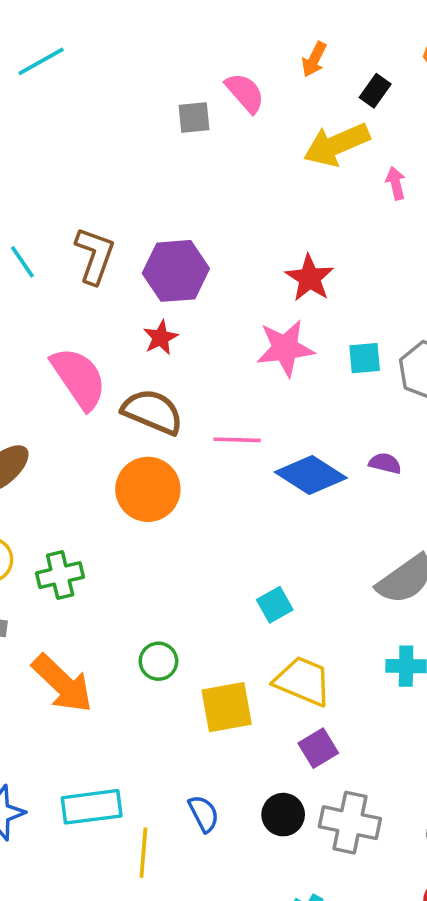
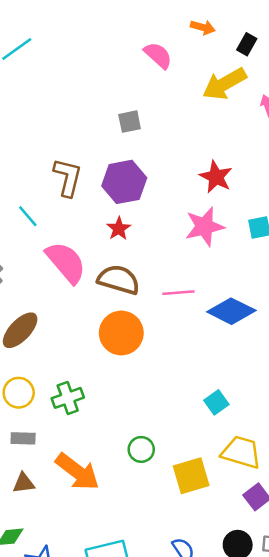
orange arrow: (314, 59) -> (203, 27), turned -95
gray square: (194, 117) -> (130, 122), moved
cyan line: (22, 262) -> (28, 216), moved

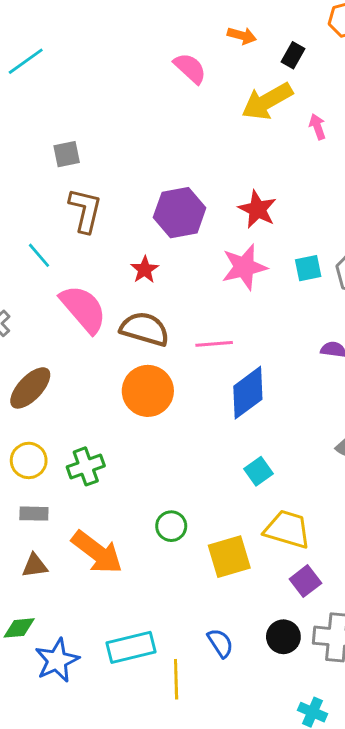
gray square: (130, 122) -> (67, 154), moved
purple hexagon: (124, 182) -> (180, 213), moved
blue diamond: (231, 311) -> (248, 393), moved, turned -63

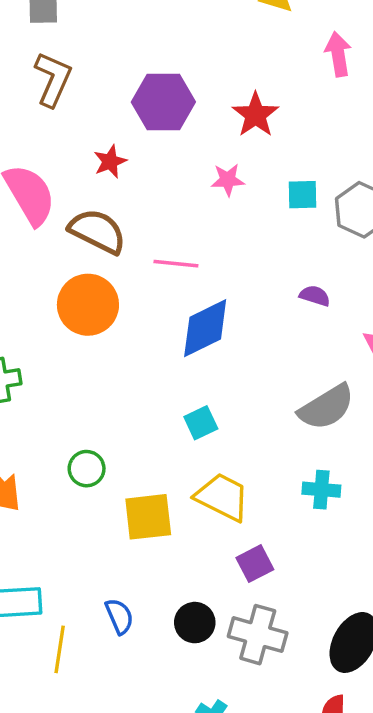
pink arrow: (317, 127) -> (338, 54), moved, size x1.4
pink star: (244, 267) -> (228, 180), size x0.6
purple square: (305, 581) -> (255, 564), moved

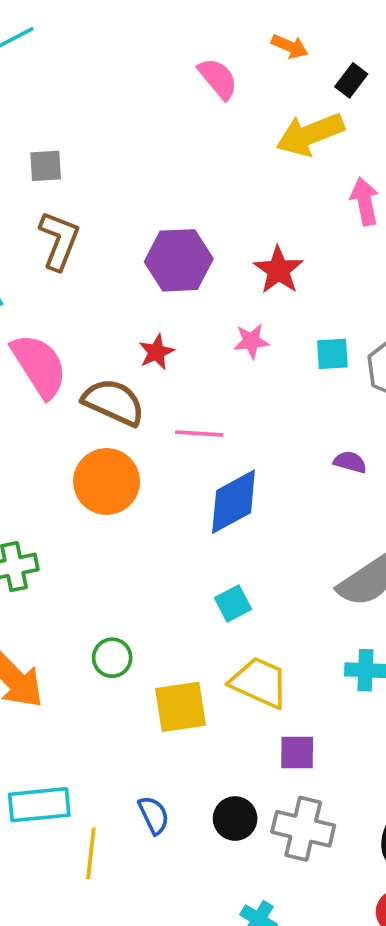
red star: (110, 162) -> (156, 352), moved
purple square: (255, 564) -> (297, 753), turned 30

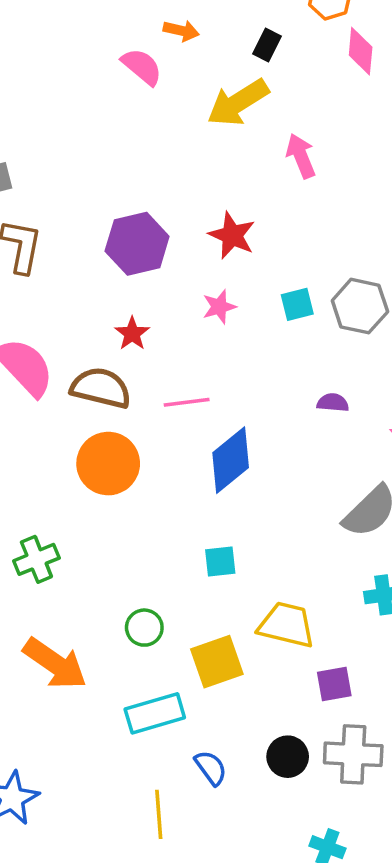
orange arrow: (290, 46) -> (181, 31), moved
cyan square: (233, 603) -> (220, 561), moved, turned 32
cyan rectangle: (39, 805) -> (155, 713), moved

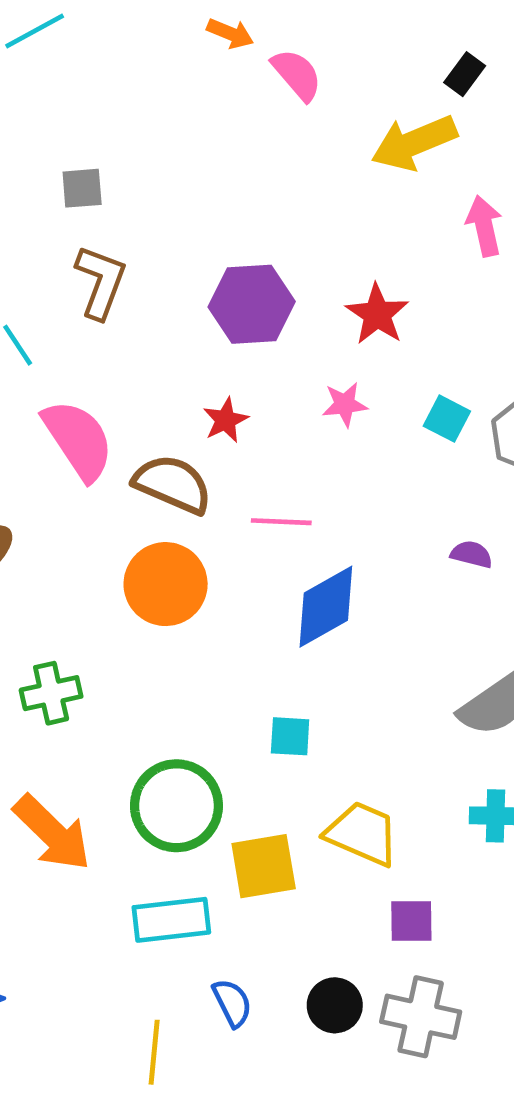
orange arrow: (181, 31) -> (230, 33), moved
cyan square: (297, 304) -> (447, 419), turned 32
green circle: (144, 628) -> (176, 806), size x1.8

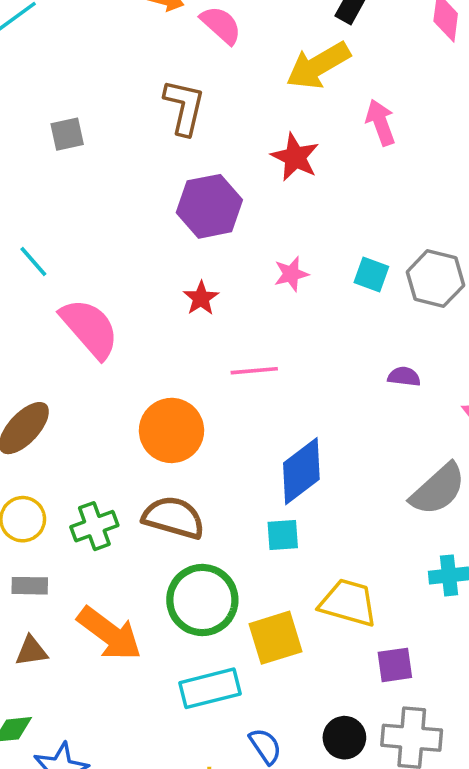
brown L-shape: (101, 282) -> (184, 107), moved
red star: (377, 314) -> (295, 157), moved
brown semicircle: (173, 484) -> (174, 518), moved
blue diamond: (326, 607) -> (301, 471), moved

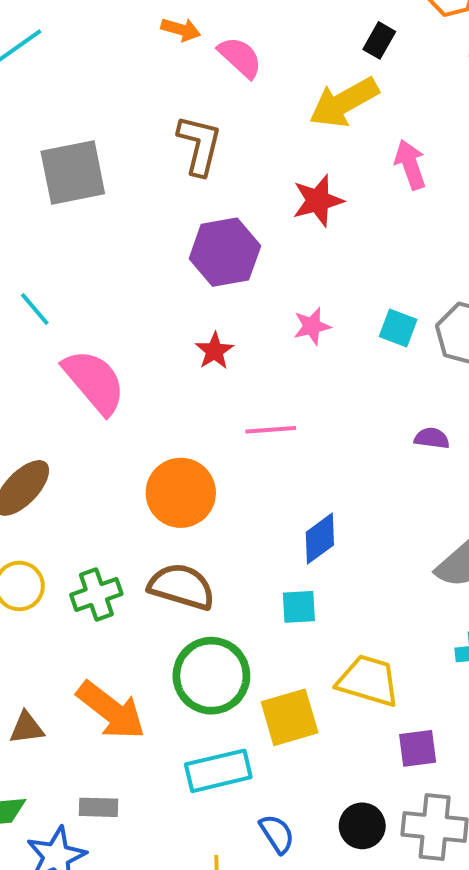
gray square: (67, 134) -> (73, 172), size x1.8
red star: (295, 157) -> (318, 201), turned 30
blue diamond: (301, 471) -> (320, 539), size x0.7
gray rectangle: (30, 586) -> (99, 807), moved

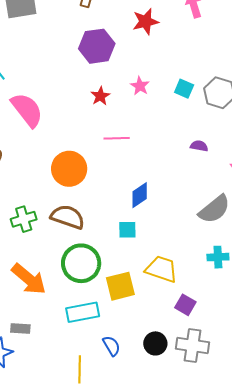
pink star: (312, 326) -> (140, 86), turned -30
red star: (215, 351) -> (100, 96), moved
purple square: (418, 748) -> (185, 305), turned 35

